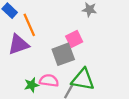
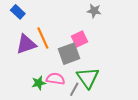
orange line: (29, 25) -> (43, 38), moved
green triangle: (83, 79) -> (88, 78), turned 45

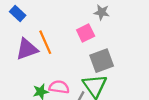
pink square: (79, 39) -> (86, 33), moved
gray square: (69, 54) -> (102, 61), moved

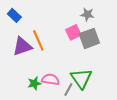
gray square: (102, 61) -> (89, 38), moved

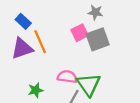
blue rectangle: (14, 15) -> (23, 21), moved
pink semicircle: (50, 79) -> (67, 77), moved

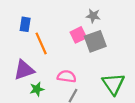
blue rectangle: (23, 21) -> (25, 24), turned 56
purple triangle: (22, 48) -> (24, 70), moved
green triangle: (89, 85) -> (113, 84), moved

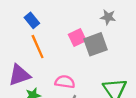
gray star: (93, 16) -> (108, 17), moved
blue rectangle: (25, 24) -> (32, 20), moved, turned -48

